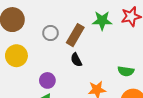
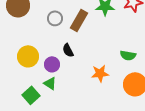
yellow circle: (16, 56) -> (28, 56), moved
black semicircle: (76, 60) -> (68, 50), moved

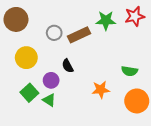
brown rectangle: (79, 20) -> (79, 35), turned 35
yellow circle: (28, 56) -> (26, 58), moved
green square: (31, 95) -> (29, 93), moved

